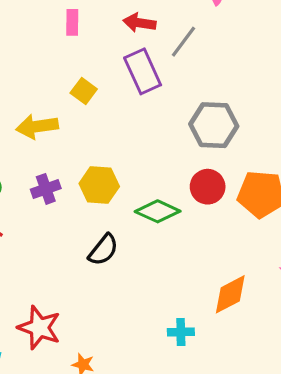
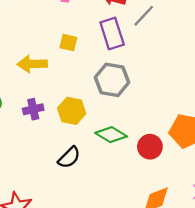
yellow square: (84, 91) -> (68, 43), turned -30
gray hexagon: (214, 125) -> (112, 80), moved
red circle: (208, 187) -> (150, 147), moved

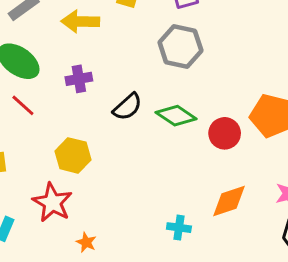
yellow hexagon: (72, 111) -> (73, 155), moved
black semicircle: (69, 157) -> (127, 107), moved

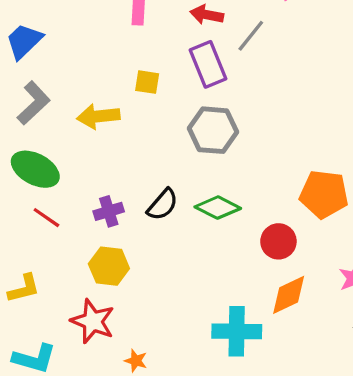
purple cross: (79, 79) -> (109, 211), moved
red circle: (225, 133) -> (278, 241), moved
cyan cross: (179, 228) -> (237, 331), size x1.8

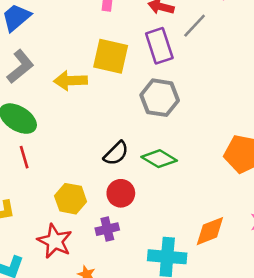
yellow square: (147, 82) -> (111, 56), size x1.8
purple cross: (109, 211) -> (107, 229), moved
red line: (46, 218) -> (24, 157), turned 35
red circle: (278, 241) -> (121, 193), moved

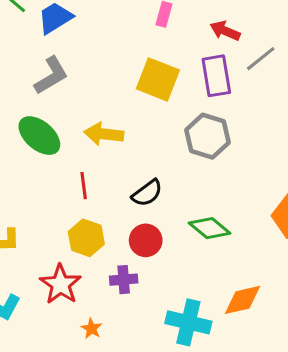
yellow arrow: (70, 81) -> (104, 134), moved
red line: (24, 157) -> (84, 186), moved
green diamond: (159, 159) -> (210, 228), moved

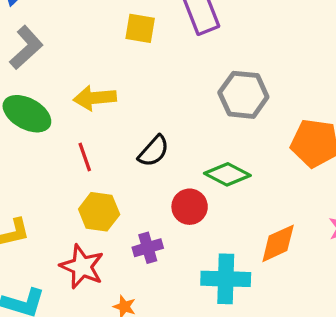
yellow square: (158, 79) -> (140, 28), size x0.7
gray hexagon: (208, 136) -> (243, 95), moved
red circle: (146, 240) -> (190, 207), moved

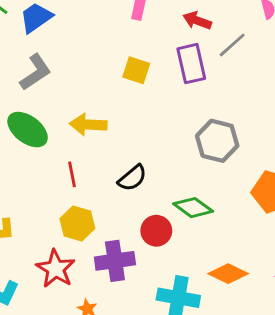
orange diamond: (278, 243) -> (228, 274), turned 42
purple cross: (148, 248) -> (115, 261), size x1.5

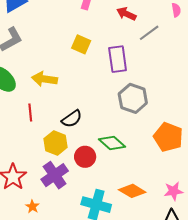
purple rectangle: (191, 64) -> (118, 59), moved
yellow hexagon: (77, 224) -> (56, 143), moved
purple cross: (115, 261) -> (55, 175), turned -32

